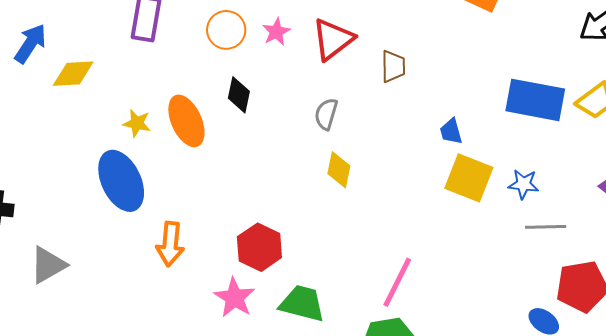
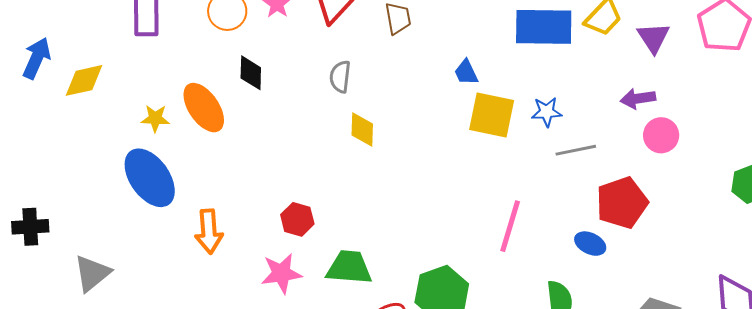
red hexagon: (259, 247) -> (297, 219), size x0.7
pink line: (397, 282) -> (510, 226), moved
pink star: (234, 298) -> (281, 273), turned -30

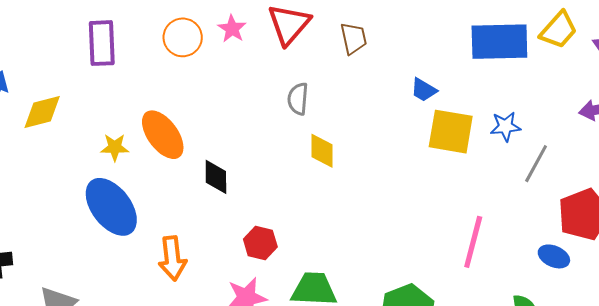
blue trapezoid: (466, 72) -> (424, 90), turned -32
black diamond: (251, 73) -> (216, 177), moved
gray line: (576, 150) -> (536, 164), turned -48

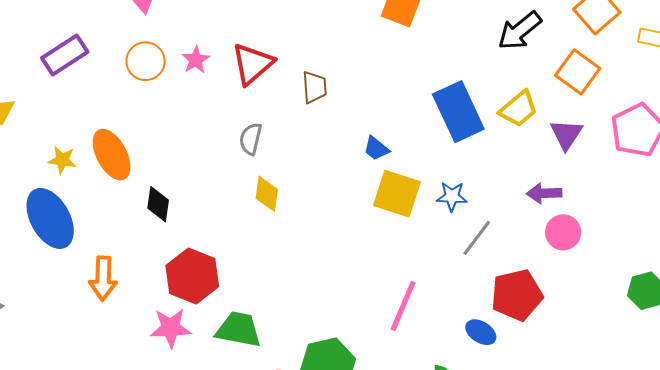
blue rectangle: (499, 42) -> (458, 112), turned 58
purple rectangle: (102, 43) -> (65, 55), turned 51
red hexagon: (260, 243) -> (192, 276), size x1.6

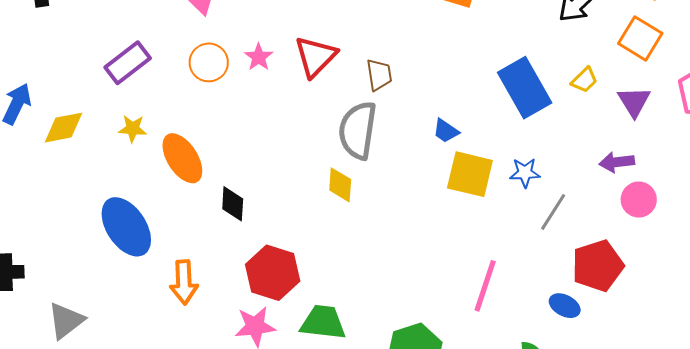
yellow trapezoid: (519, 109) -> (584, 80), size x0.7
gray semicircle: (251, 139) -> (358, 130), moved, size x1.8
yellow star: (62, 160) -> (133, 129), moved

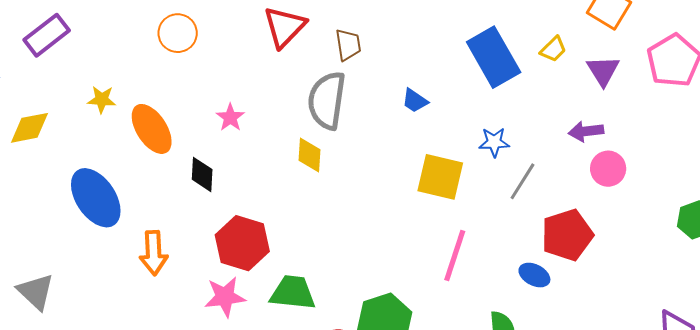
pink star: (259, 57) -> (230, 117), moved
purple rectangle: (128, 63) -> (47, 35), moved
yellow diamond: (63, 128) -> (30, 128), moved
yellow square: (470, 174) -> (440, 177), moved
gray triangle: (66, 321) -> (36, 292), turned -39

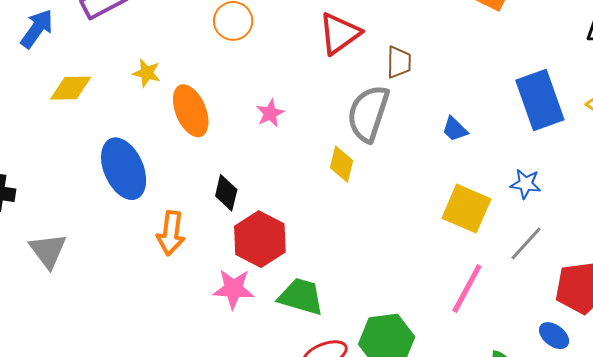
black diamond: (202, 174) -> (226, 193), moved
gray line: (522, 181) -> (526, 244), moved
blue ellipse: (534, 275) -> (554, 336), moved

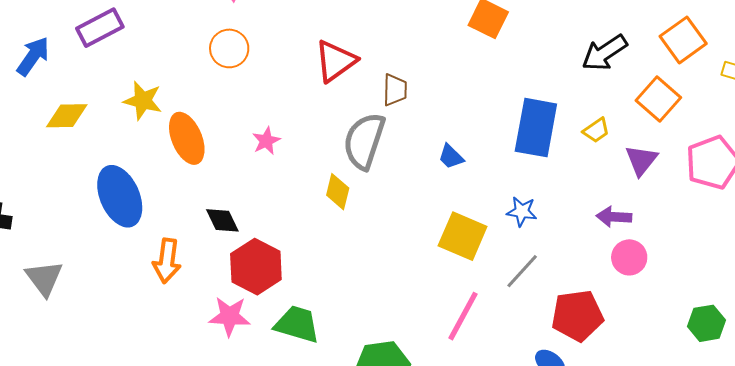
yellow star: (147, 73) -> (143, 101), size x1.4
blue rectangle: (540, 100) -> (536, 128), turned 30
black diamond: (226, 193) -> (222, 220), turned -39

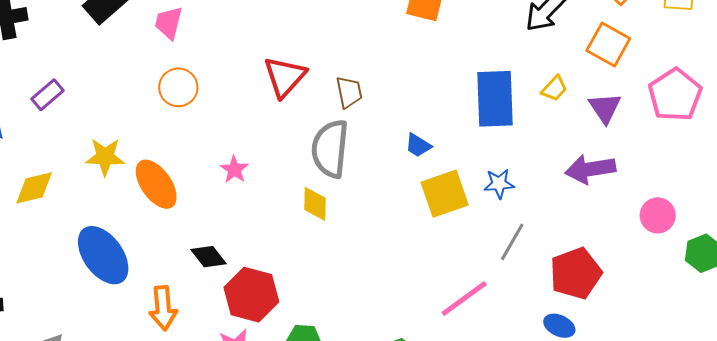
purple rectangle: (100, 28) -> (48, 95), size x0.7
purple arrow: (614, 217) -> (590, 169), size x1.4
yellow square: (463, 236) -> (445, 194), moved, turned -30
pink circle: (629, 257) -> (658, 215), moved
pink line: (463, 316) -> (464, 298), turned 38

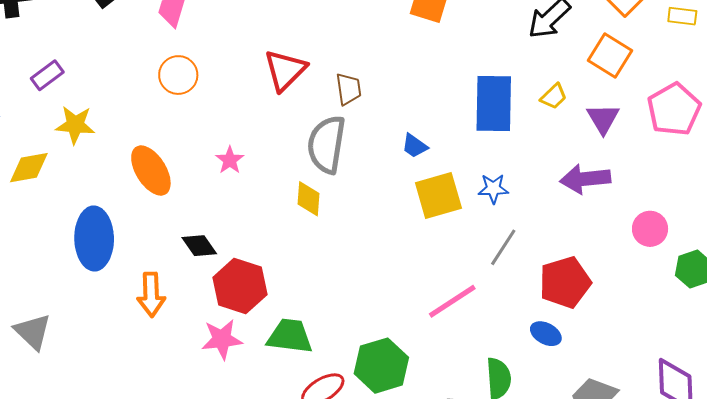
yellow star: (105, 157) -> (75, 125), moved
blue ellipse: (103, 255) -> (94, 239), turned 32

